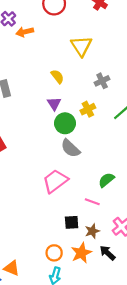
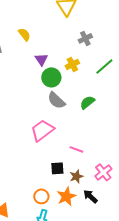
yellow semicircle: (57, 76) -> (24, 34), moved
green semicircle: (106, 180) -> (87, 102), moved

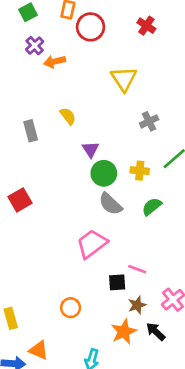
yellow cross: (72, 64) -> (140, 171), moved, turned 32
black square: (57, 168) -> (117, 282), moved
orange circle: (41, 196) -> (71, 308), moved

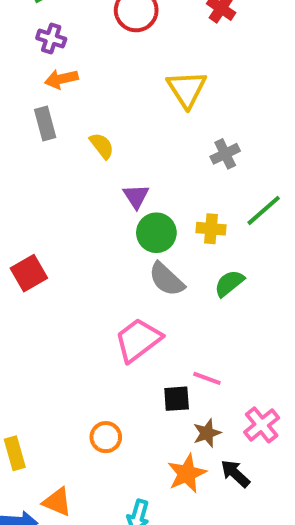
purple cross: (35, 46) -> (51, 39), turned -30
orange arrow: (55, 62) -> (61, 79), moved
gray rectangle: (31, 131) -> (45, 123), moved

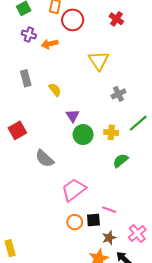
orange arrow: (61, 79) -> (50, 44), moved
red square: (29, 273) -> (17, 130), moved
gray semicircle: (166, 279) -> (44, 158), moved
orange circle: (106, 437) -> (75, 222), moved

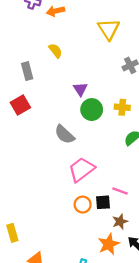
gray rectangle: (26, 78) -> (27, 71), moved
yellow semicircle: (55, 90) -> (55, 51), moved
gray semicircle: (44, 158) -> (65, 134), moved

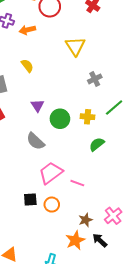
purple triangle: (80, 89) -> (37, 105), moved
pink line: (120, 191) -> (77, 183), moved
black square: (103, 202) -> (30, 199), moved

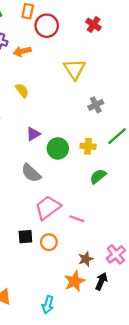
purple triangle: (37, 105) -> (33, 134), turned 32
black arrow: (100, 240) -> (101, 281), turned 70

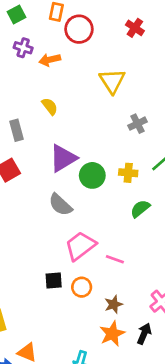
purple triangle: (33, 134) -> (63, 158), size x1.6
brown star: (86, 259) -> (114, 304), moved

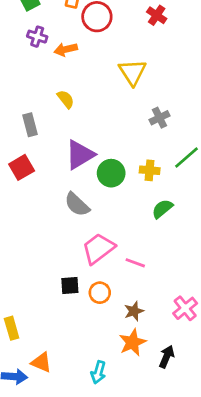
black arrow: (144, 334) -> (167, 357), moved

